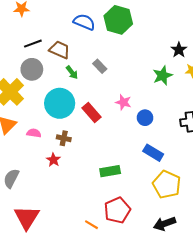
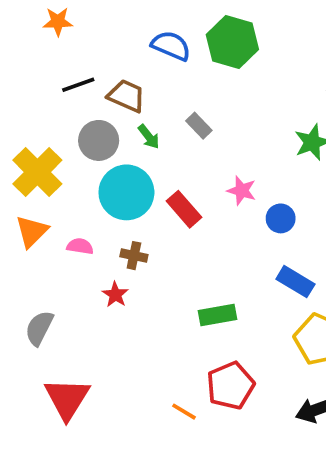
gray circle: (32, 69) -> (99, 140), moved

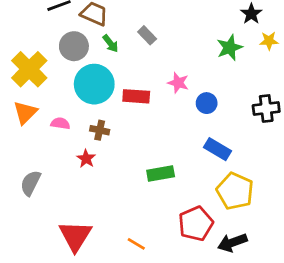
red rectangle: (184, 209) -> (136, 96), turned -45
red pentagon: (230, 386) -> (196, 224), moved
red triangle: (67, 399) -> (75, 236), moved

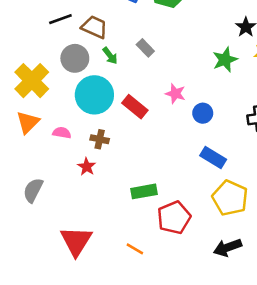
red rectangle: (136, 96) -> (135, 107), turned 35
green rectangle: (161, 173) -> (144, 191), moved
red pentagon: (196, 224) -> (174, 218), moved

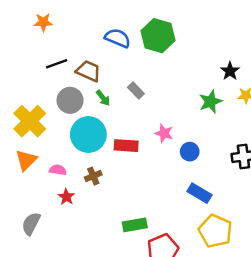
red rectangle: (135, 107) -> (126, 146), turned -35
brown cross: (100, 139) -> (93, 176), turned -35
red star: (87, 167) -> (66, 197), moved

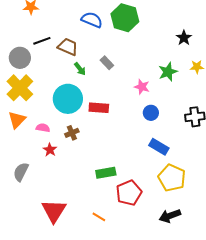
black star: (230, 71) -> (184, 38), moved
gray circle: (70, 100) -> (20, 58), moved
pink star: (164, 133) -> (142, 87), moved

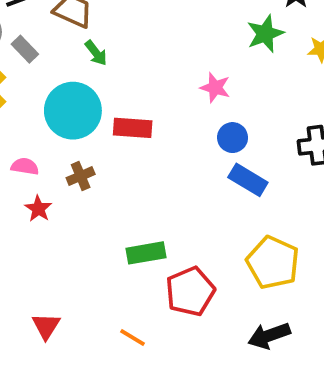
gray rectangle: (107, 63) -> (25, 49), moved
green star: (168, 72) -> (265, 34), moved
blue rectangle: (159, 147) -> (248, 180), moved
red triangle: (54, 211) -> (46, 326), size x0.6

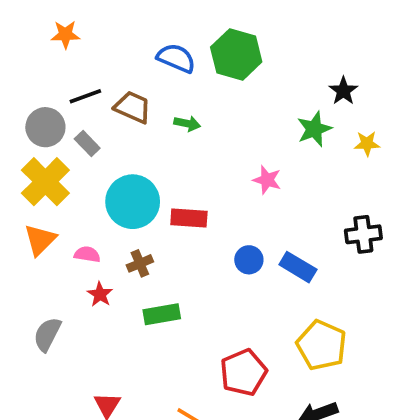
green arrow: (96, 53) -> (187, 124), moved, turned -40
blue circle: (233, 138) -> (249, 260), moved
green rectangle: (146, 253) -> (162, 314), moved

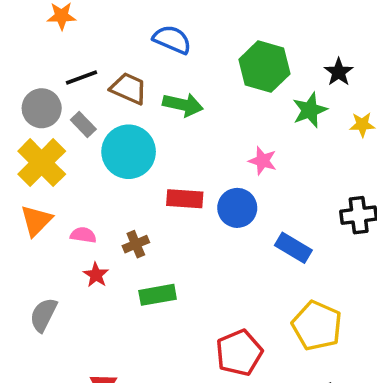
green hexagon: (236, 55) -> (264, 67), moved
green arrow: (187, 124) -> (183, 105), size x1.5
cyan circle: (133, 202) -> (129, 152), moved
blue circle: (249, 260) -> (237, 208), moved, size x1.4

